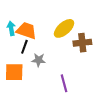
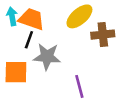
gray star: (39, 60) -> (47, 57), size x1.5

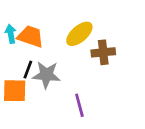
black line: (29, 40) -> (28, 70), moved

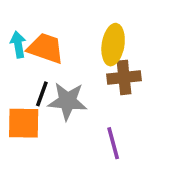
yellow ellipse: (79, 34) -> (113, 45), turned -40
brown cross: (103, 52) -> (124, 77), moved

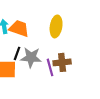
brown cross: (124, 77) -> (62, 62), moved
purple line: (113, 143) -> (50, 67), moved

